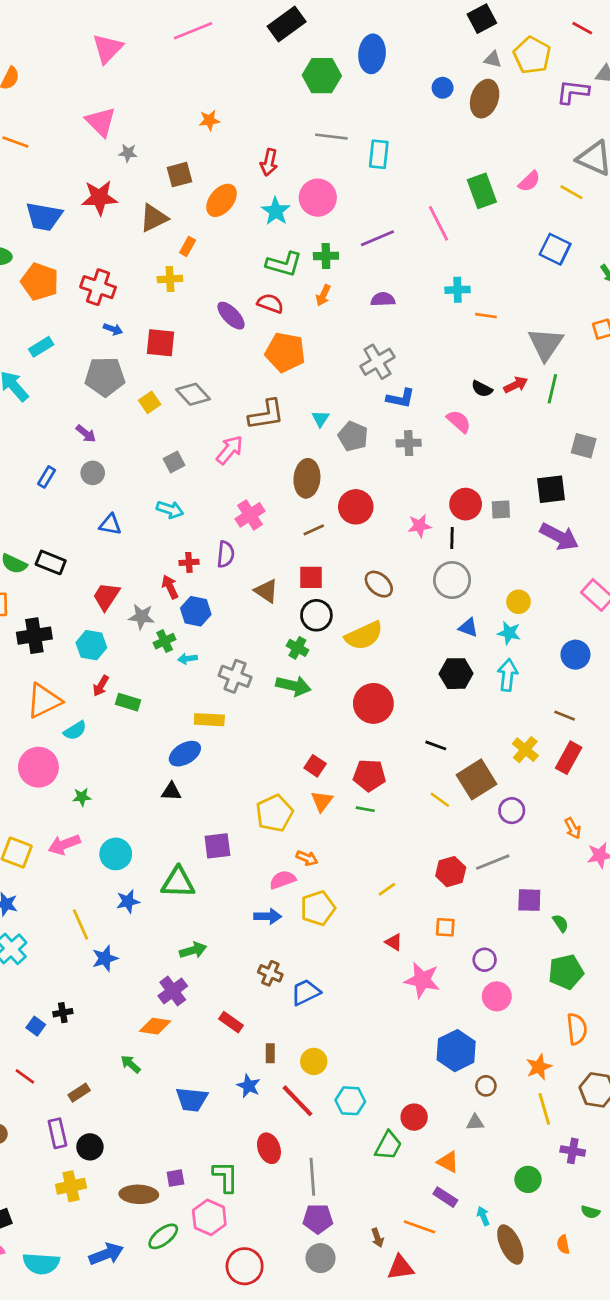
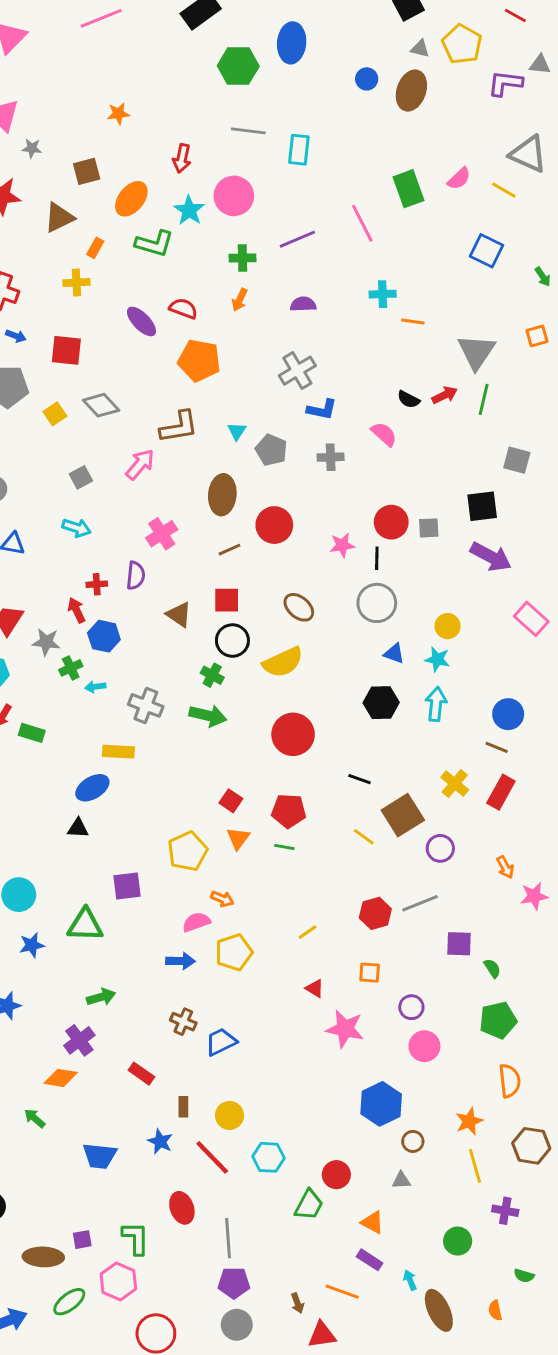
green L-shape: (284, 264) -> (154, 244), moved
blue circle: (575, 655) -> (508, 714), moved

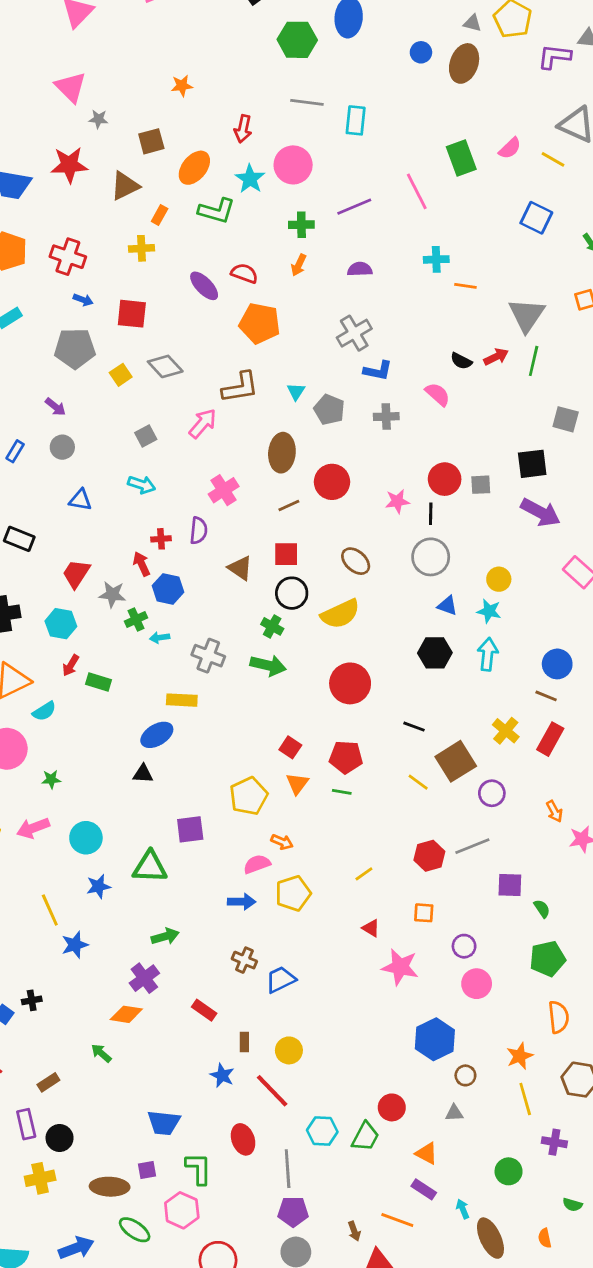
blue trapezoid: (100, 1156) -> (164, 1123), moved
cyan hexagon: (269, 1157) -> (322, 1131), moved
green ellipse: (69, 1302) -> (135, 1230), turned 72

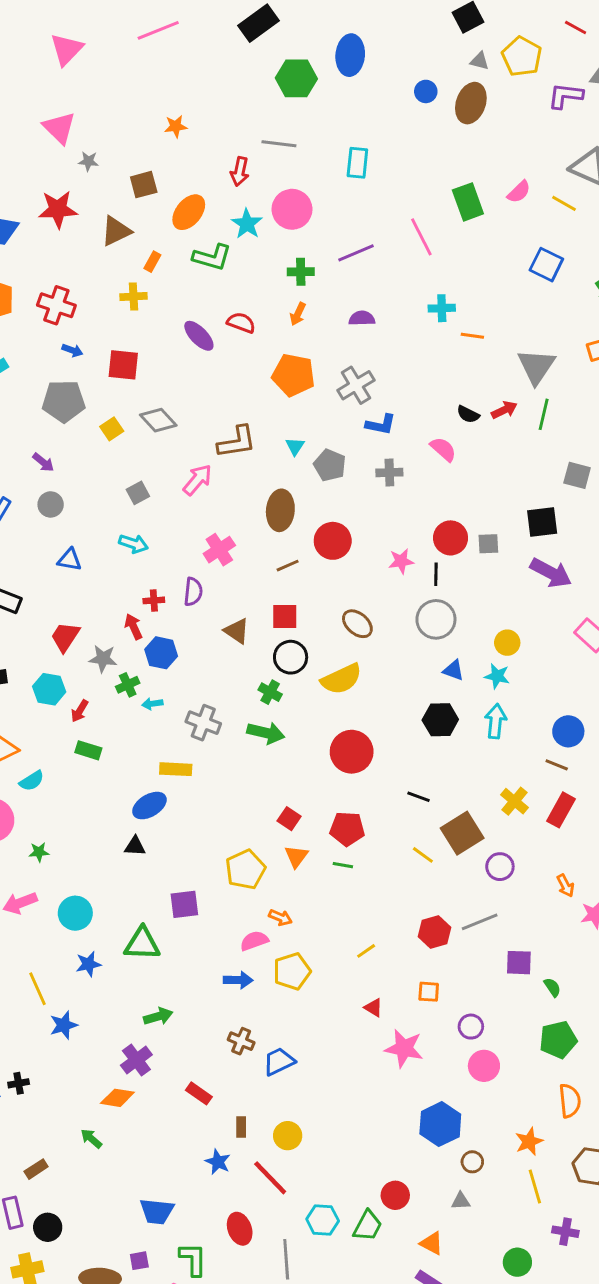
gray line: (307, 102) -> (279, 144), moved
orange pentagon: (260, 323) -> (293, 375), moved
red arrow: (71, 665) -> (80, 711), moved

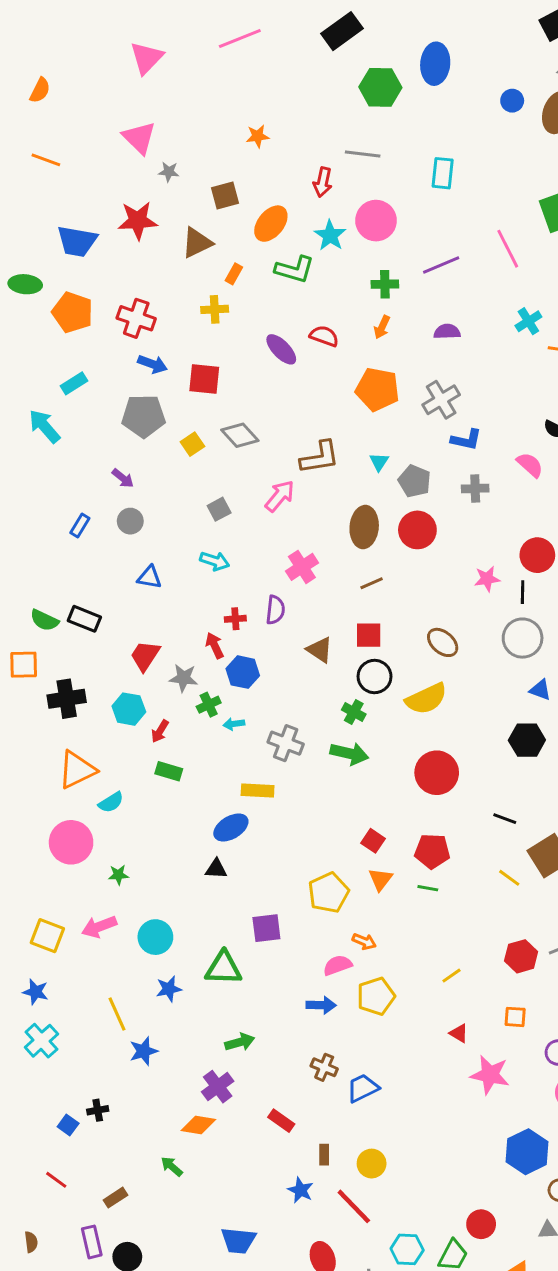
cyan cross: (442, 308) -> (528, 321), turned -30
blue arrow: (72, 350) -> (152, 364), size x1.4
red circle: (333, 541) -> (417, 530), moved

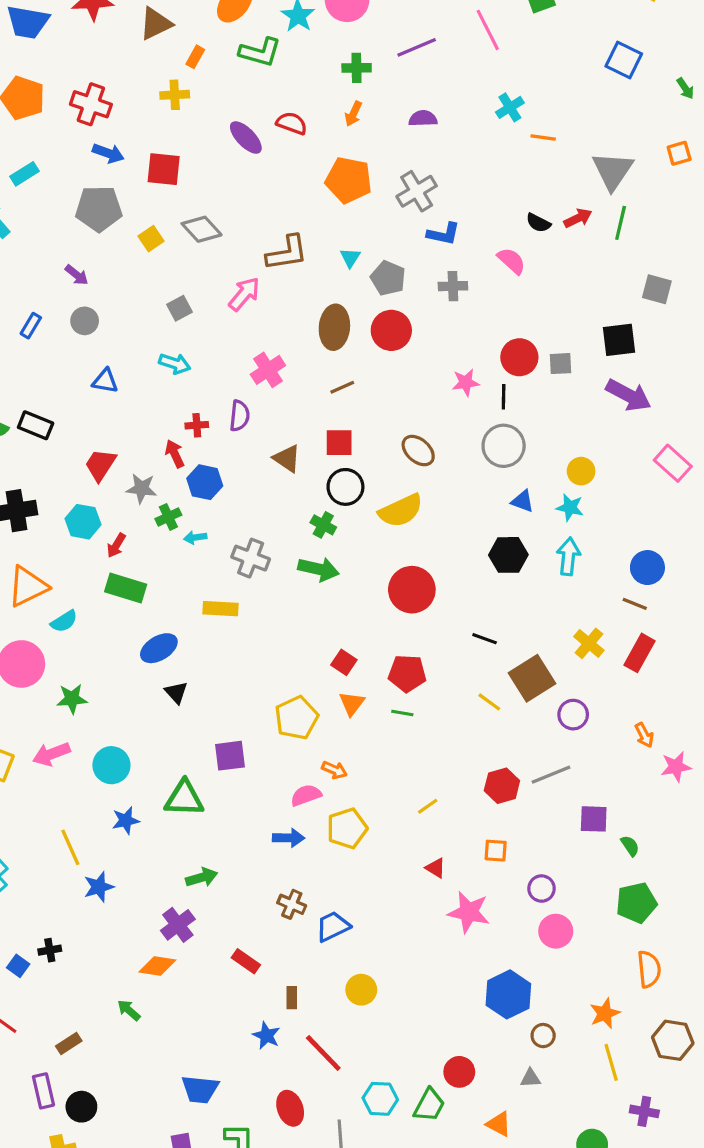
green rectangle: (169, 771) -> (126, 588), size x1.4
blue ellipse: (231, 827) -> (159, 648), moved
black triangle: (216, 869) -> (176, 692), turned 45
green star: (118, 875) -> (72, 699), size x1.4
yellow circle: (372, 1164) -> (361, 990), moved

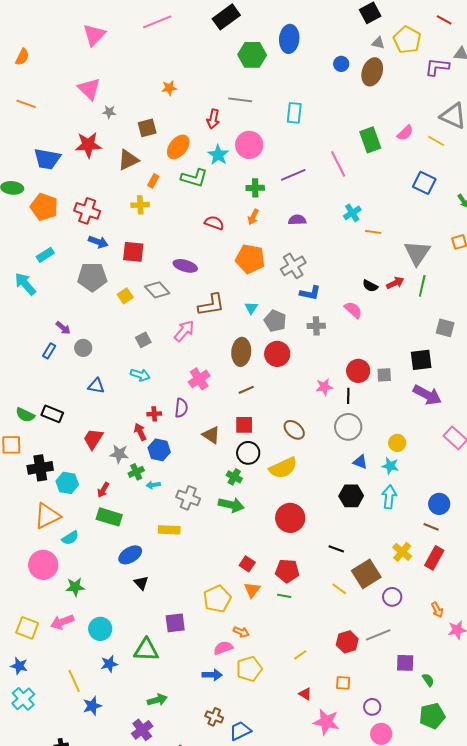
purple ellipse: (246, 137) -> (185, 266), moved, turned -30
purple arrow: (77, 275) -> (63, 328), moved
cyan hexagon: (83, 522) -> (67, 483), moved

